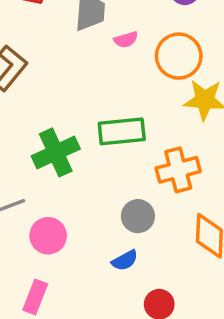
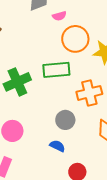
orange circle: (179, 56) -> (75, 39), moved
blue semicircle: (125, 260) -> (57, 146), turned -126

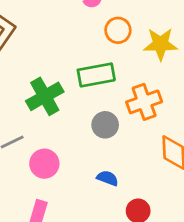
orange circle: (75, 39) -> (118, 30), size x0.7
gray circle: (65, 120) -> (105, 125), moved

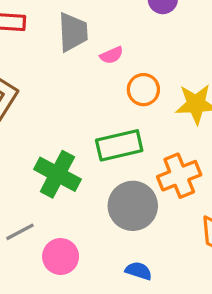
green cross: (45, 96) -> (57, 174), turned -30
gray circle: (105, 125) -> (133, 206), size x1.5

